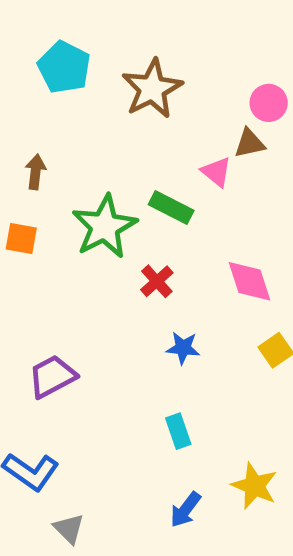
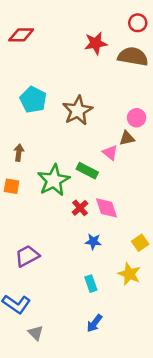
pink diamond: (250, 281) -> (106, 208), moved
yellow star: (254, 486) -> (129, 274), moved

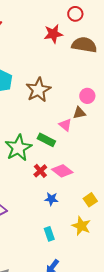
red circle: (138, 23) -> (75, 14), moved
pink diamond: (106, 208) -> (62, 171), turned -35

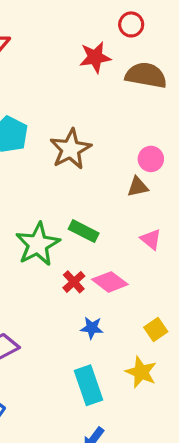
pink triangle: (65, 125) -> (151, 239), moved
cyan rectangle: (49, 234) -> (89, 385), size x1.6

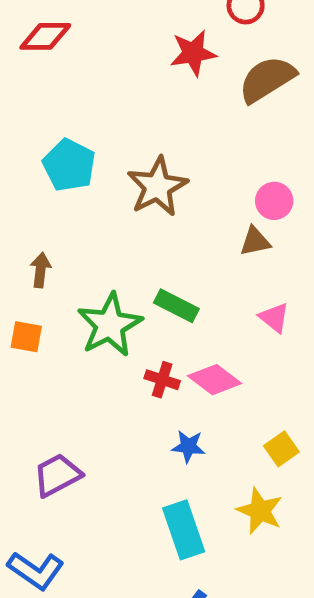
brown semicircle: (146, 75) -> (267, 79), turned -42
red cross: (74, 282) -> (162, 380), turned -30

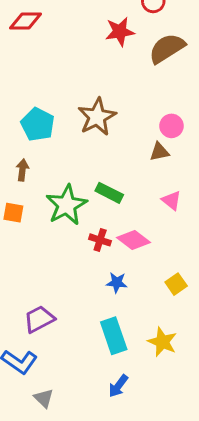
cyan pentagon: (69, 165) -> (38, 124), moved
purple trapezoid: (57, 475) -> (39, 319), moved
yellow star: (260, 511) -> (162, 342), moved

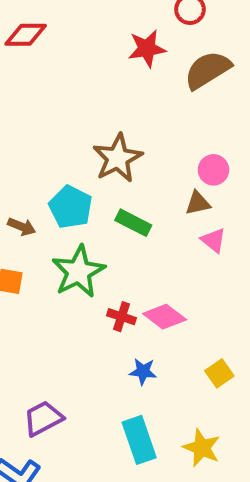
cyan pentagon: (38, 124) -> (71, 207), moved
brown arrow: (22, 170) -> (22, 227), turned 105
green rectangle: (109, 193) -> (133, 223), moved
pink triangle: (171, 200) -> (213, 240), moved

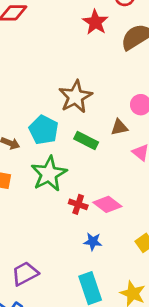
red star: (147, 49) -> (95, 22), turned -30
brown triangle: (198, 203) -> (119, 127), moved

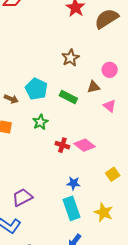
brown star: (75, 97) -> (70, 58), moved, size x0.7
green star: (49, 174) -> (40, 122), size x0.6
blue star: (93, 242) -> (73, 183), moved

